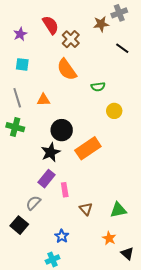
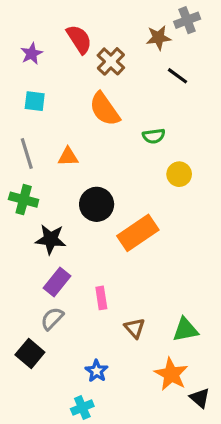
black line: (122, 48) -> (178, 76), moved
black star: (51, 152) -> (51, 239), moved, turned 30
purple rectangle: (46, 179) -> (57, 282), moved
orange star: (109, 238) -> (171, 374), size x1.5

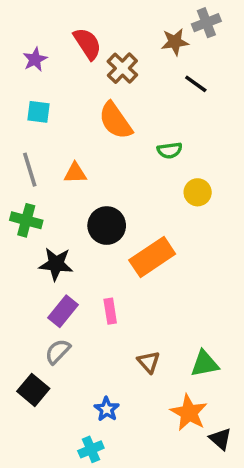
pink rectangle: (101, 298) -> (110, 311), moved

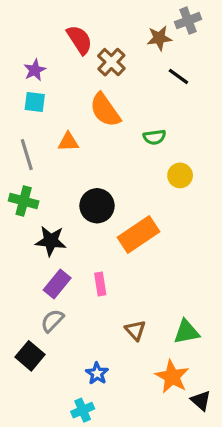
purple star: (35, 59) -> (35, 70), moved
orange triangle: (75, 173) -> (68, 142), moved

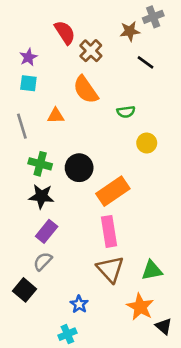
green cross: (24, 201) -> (40, 164), moved
pink rectangle: (100, 284) -> (109, 231), moved, size x1.6
brown triangle: (135, 330) -> (110, 269), size x1.6

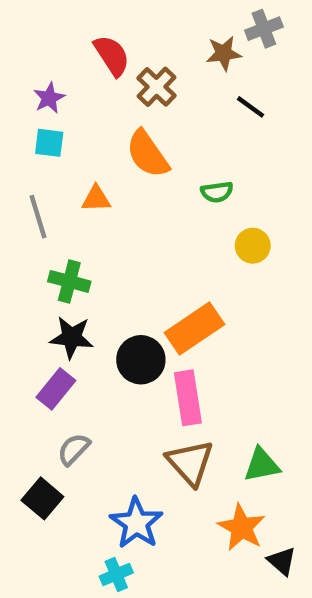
black circle: (79, 168) -> (141, 360), moved
purple rectangle: (47, 231) -> (56, 389), moved
blue star: (79, 304) -> (136, 523), size x1.6

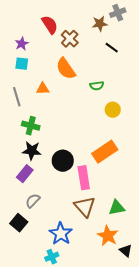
orange rectangle: (195, 328) -> (105, 152), moved

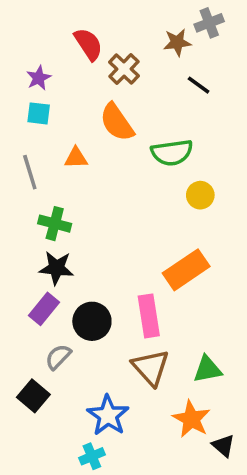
green semicircle: (97, 86) -> (172, 153), size x1.6
black circle: (63, 161) -> (92, 321), moved

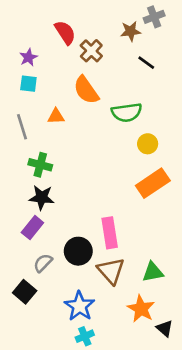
orange rectangle: (186, 270) -> (153, 183), moved
black circle: (92, 321) -> (78, 251), moved
cyan cross: (92, 456) -> (85, 336), moved

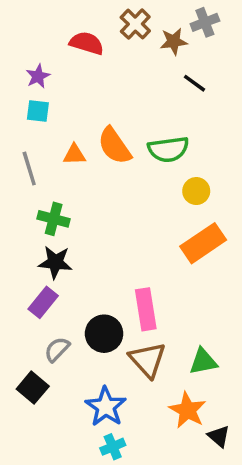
red semicircle: (65, 33) -> (87, 43), turned -40
brown cross: (91, 51) -> (135, 24), moved
orange semicircle: (86, 90) -> (114, 146), moved

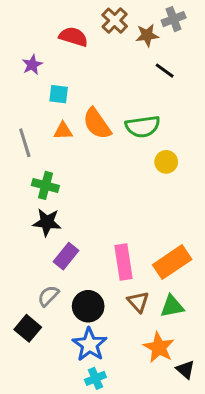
cyan square: (38, 111) -> (59, 94), moved
orange rectangle: (203, 243) -> (172, 262), moved
purple rectangle: (43, 302) -> (66, 256), moved
black circle: (104, 334) -> (88, 306), moved
brown triangle: (148, 360) -> (138, 302), moved, size x0.7

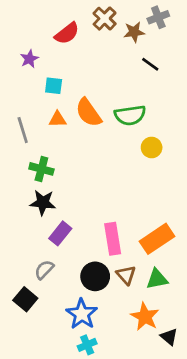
red semicircle: (73, 37) -> (67, 33), turned 125
black circle: (88, 306) -> (95, 276), moved

